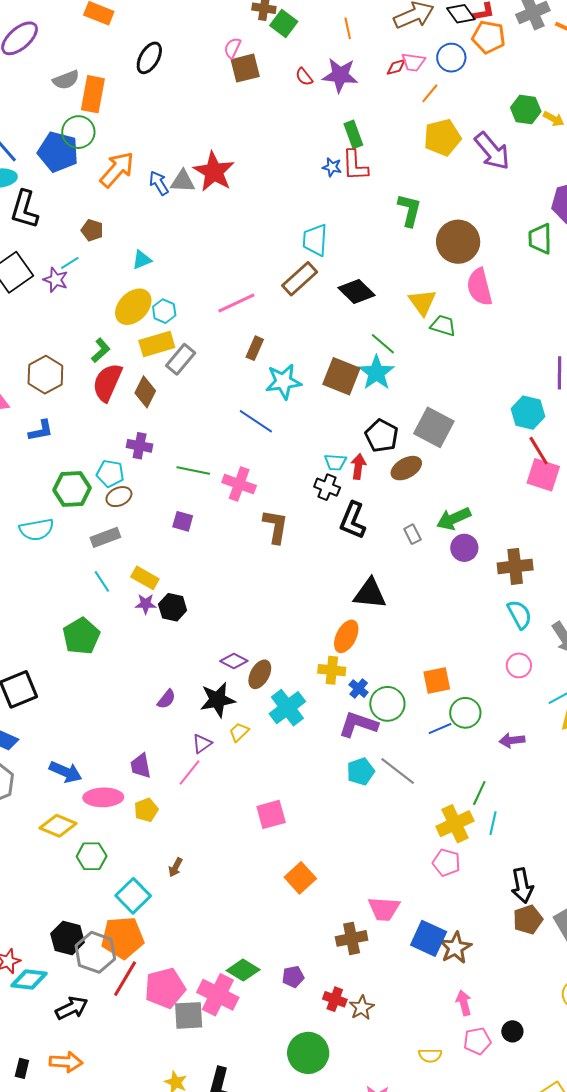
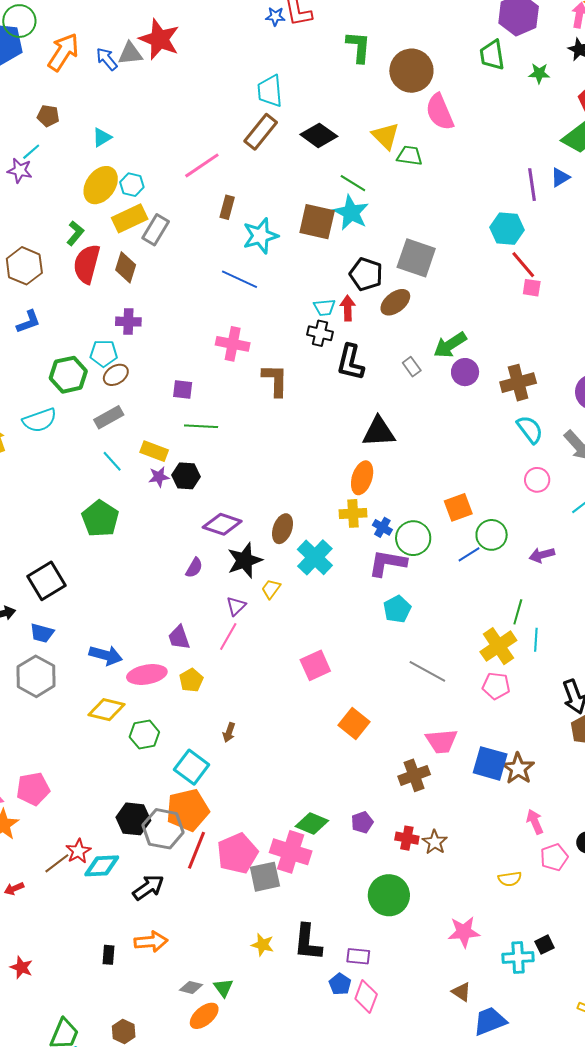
green line: (193, 470) -> (201, 426), moved
pink square: (543, 475) -> (532, 288), size x0.6
purple diamond: (234, 661) -> (222, 524), moved, size x1.4
gray line: (398, 771) -> (427, 671), moved

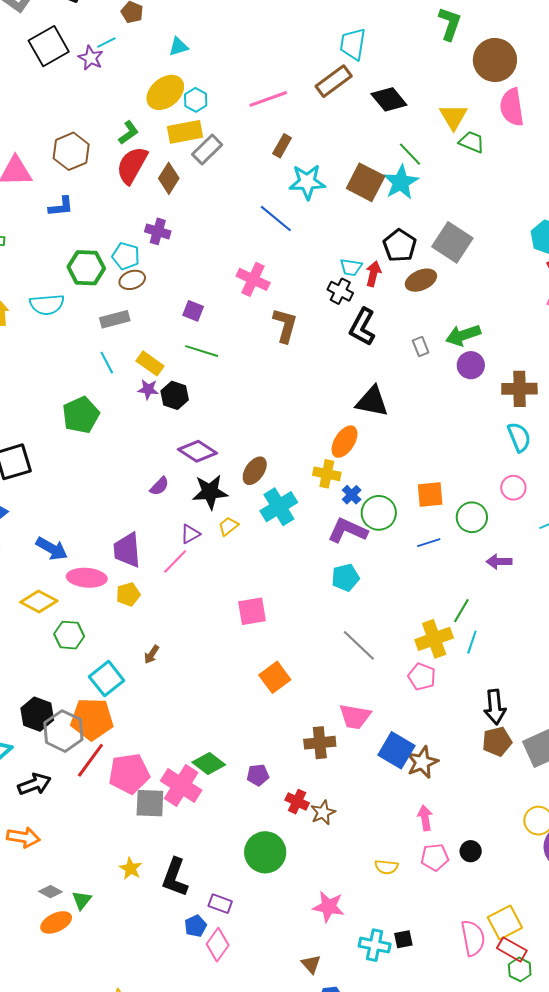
green circle: (492, 535) -> (472, 517), moved
purple trapezoid: (179, 638) -> (127, 550), size x1.4

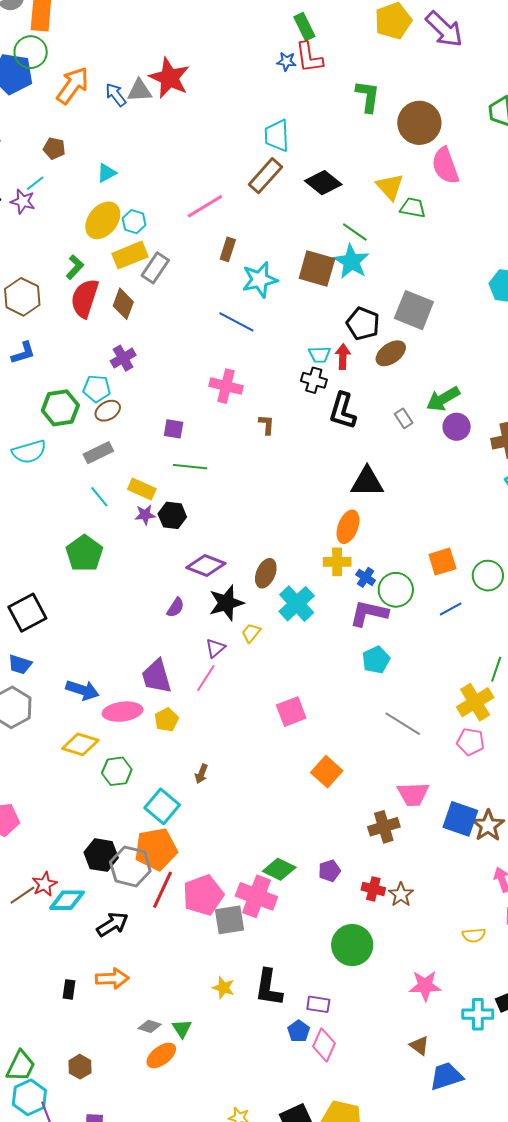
purple cross: (158, 231) -> (123, 358), turned -35
brown L-shape: (285, 325) -> (267, 425), size x0.6

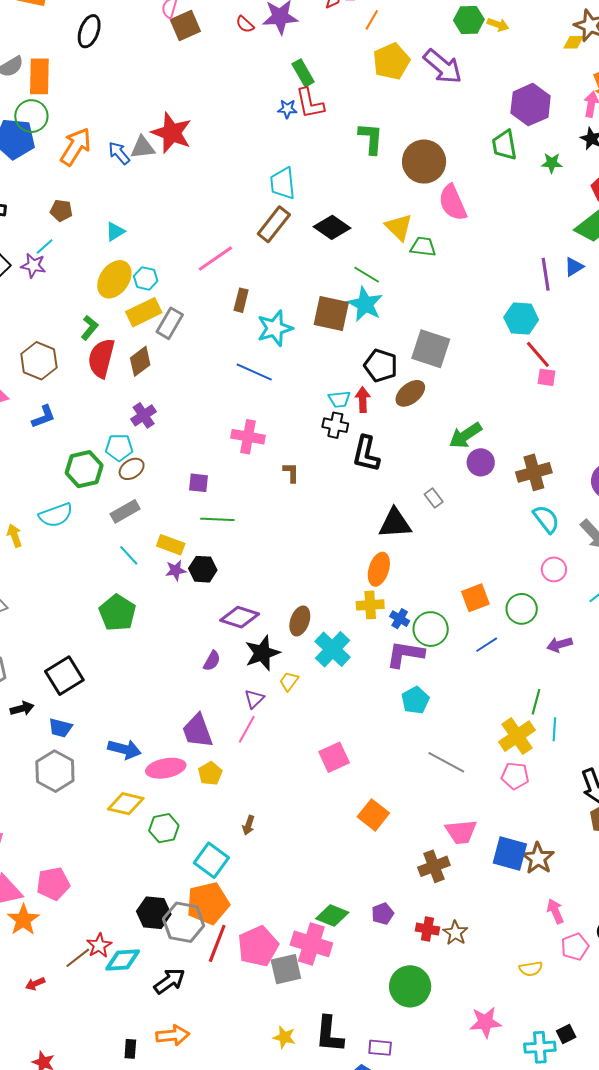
brown diamond: (123, 304) -> (140, 361), turned 36
gray rectangle: (404, 418) -> (434, 498), moved

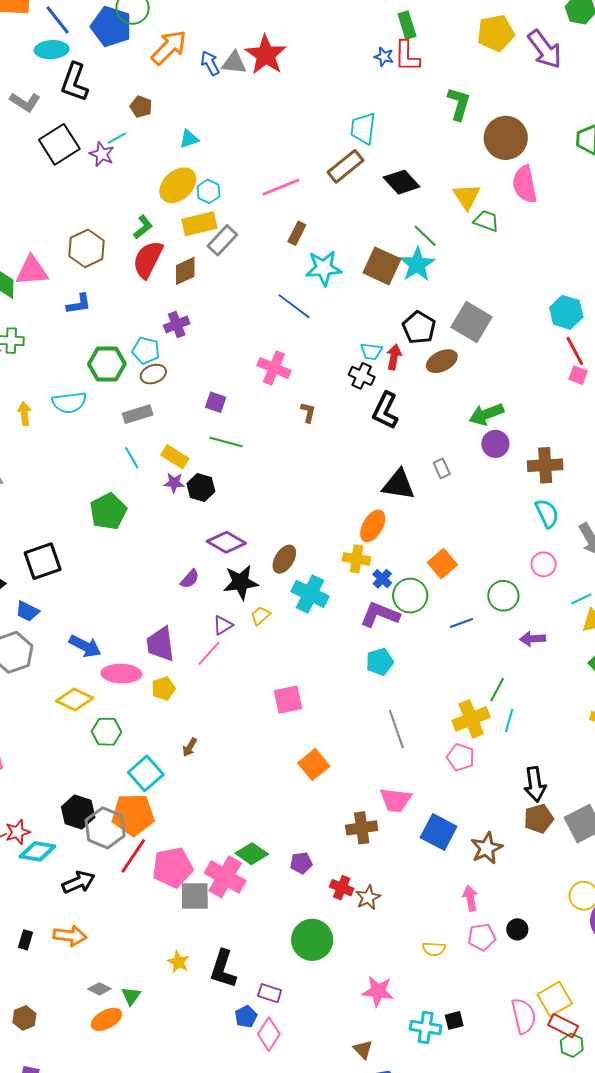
orange square: (475, 598) -> (442, 564), moved, turned -32
cyan cross: (333, 649) -> (310, 594), turned -30
gray line: (446, 762) -> (396, 729), turned 30
brown star: (538, 858) -> (487, 848), moved

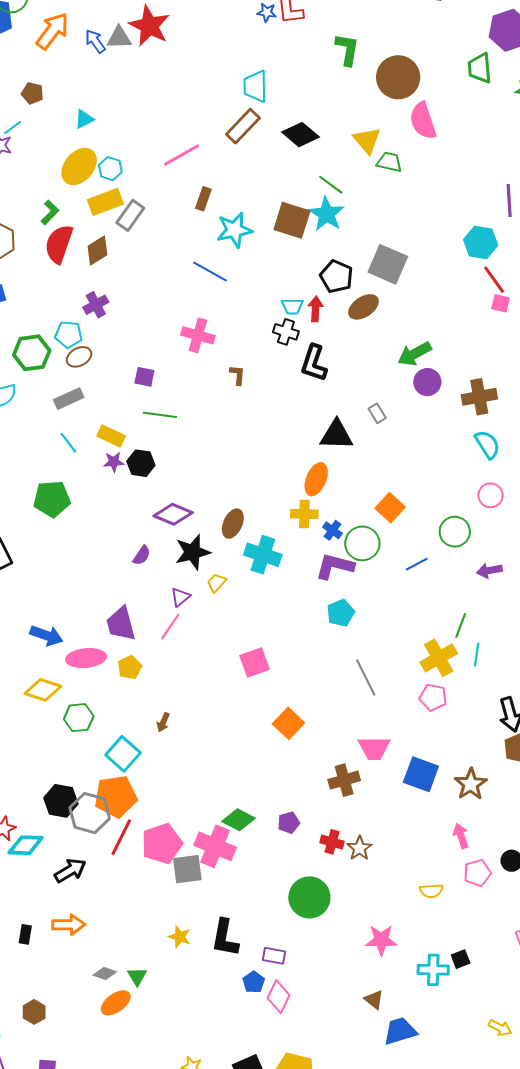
green pentagon: (108, 511) -> (52, 499), turned 30

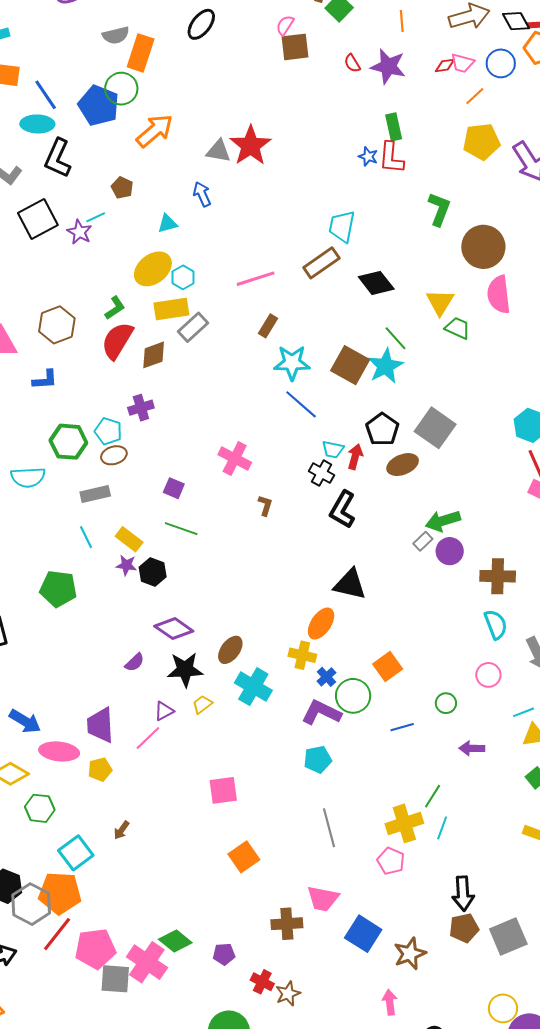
blue arrow: (95, 41) -> (202, 194), moved
blue line: (210, 271) -> (301, 404), moved
gray rectangle: (377, 413) -> (423, 541), moved, turned 66
green circle: (455, 532) -> (446, 703), size x0.7

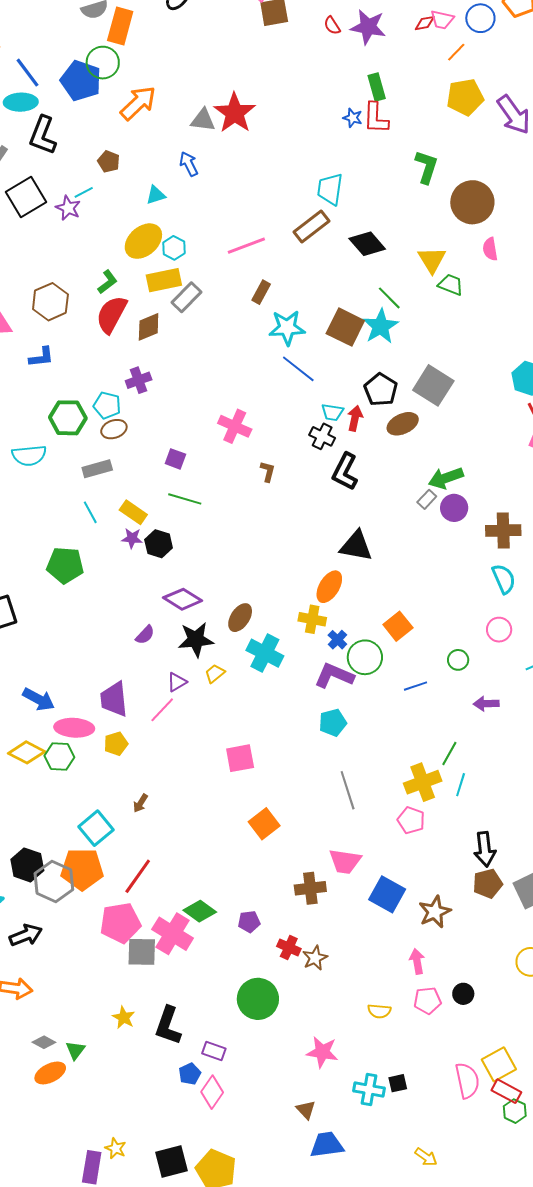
pink semicircle: (499, 295) -> (490, 249), size x0.6
green hexagon: (40, 808) -> (59, 756), moved
red line: (57, 934) -> (138, 876), moved

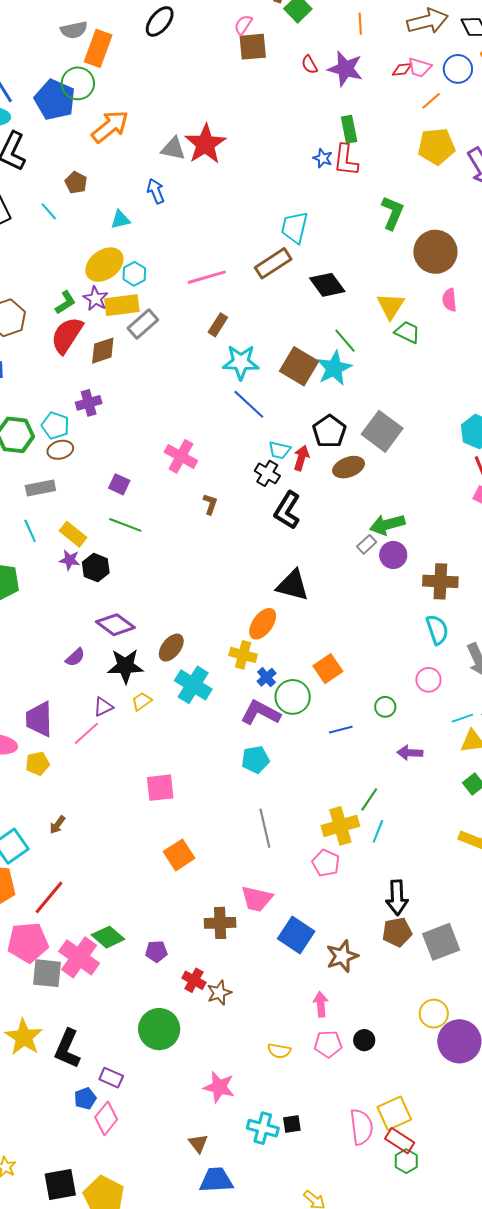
cyan line: (84, 192) -> (49, 211), turned 72
purple star: (68, 208) -> (96, 299), moved
yellow star: (124, 1018) -> (24, 1037), size x1.6

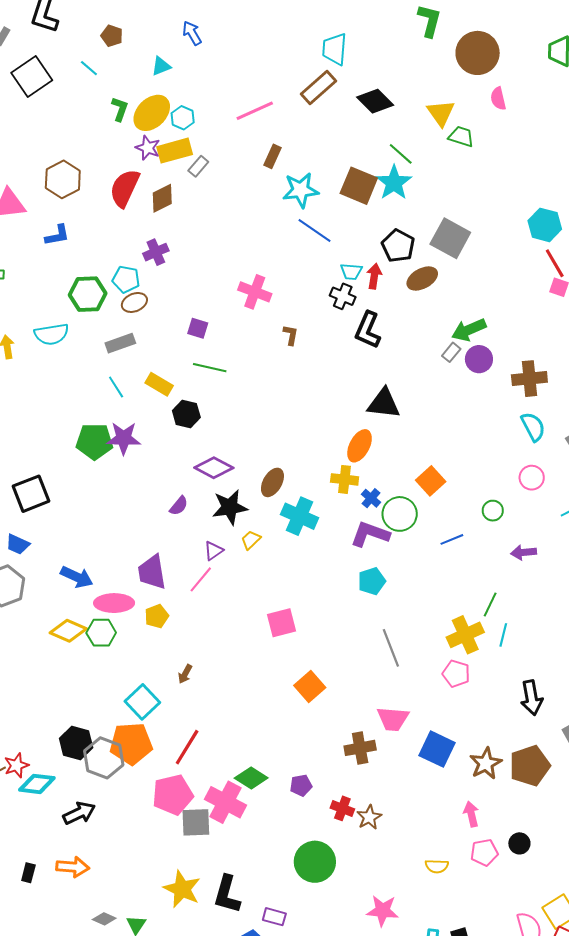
green L-shape: (65, 303) -> (120, 109), moved, turned -30
gray rectangle: (143, 324) -> (198, 166), size x0.7
purple star: (70, 560) -> (124, 438), moved, size x1.6
brown pentagon: (397, 932) -> (530, 766), moved, size x1.4

